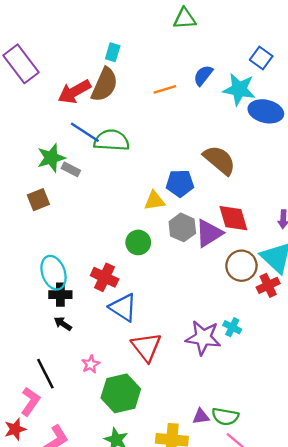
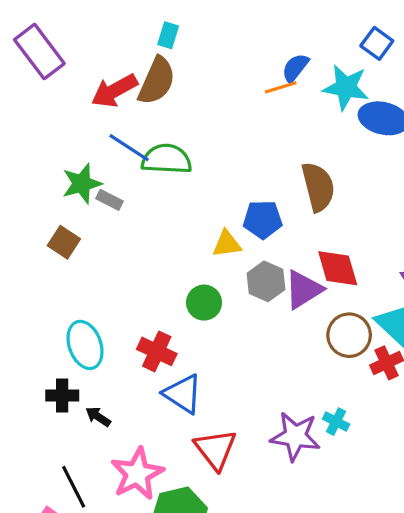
orange line: (165, 89) -> (281, 87), moved
brown semicircle: (219, 160) -> (318, 187), turned 36
brown square: (38, 200) -> (64, 242), turned -35
black cross: (60, 295) -> (62, 395), moved
pink star: (91, 364) -> (137, 474), size x2.0

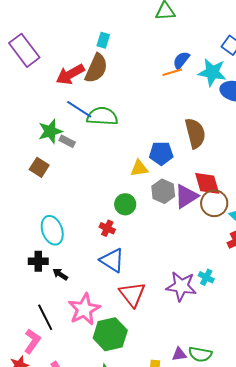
brown circle: (349, 335) -> (214, 203), moved
red cross: (157, 351) -> (107, 228), moved, size x0.7

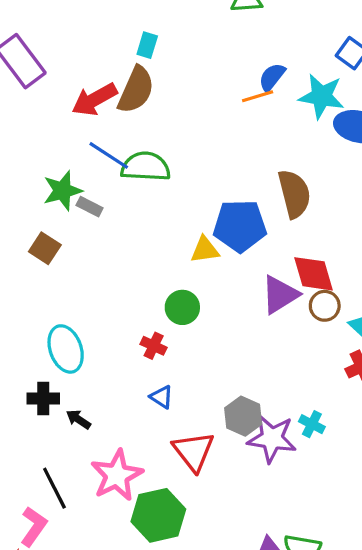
blue pentagon: (161, 153) -> (240, 226), size x1.4
gray hexagon: (163, 191) -> (243, 416), moved
brown circle: (214, 203) -> (325, 306), size x0.7
blue triangle: (112, 260) -> (162, 397), size x0.6

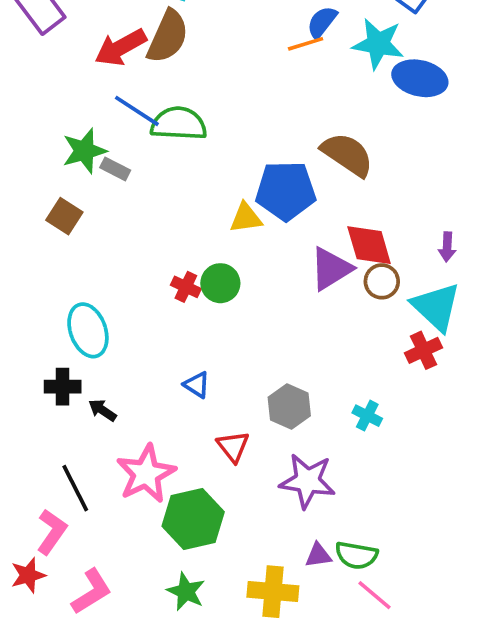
brown semicircle: (294, 194) -> (347, 154), turned -42
red cross: (154, 346) -> (186, 287), moved
purple star: (272, 439) -> (307, 481), moved
red triangle: (194, 451) -> (233, 446), size x0.7

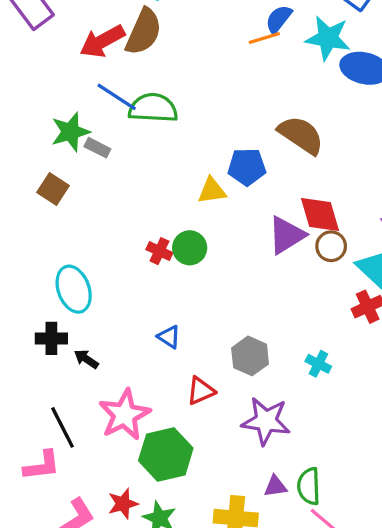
blue pentagon: (286, 191) -> (247, 167), size x0.7
red triangle: (233, 446) -> (201, 391), turned 44
pink L-shape: (52, 532) -> (42, 466), turned 48
green semicircle: (356, 555) -> (309, 486), turned 78
red star: (28, 575) -> (123, 504), moved

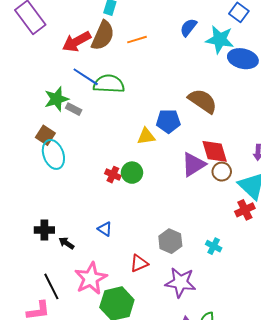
orange line: (264, 38) -> (137, 40), moved
cyan ellipse: (74, 289) -> (53, 154), moved
blue triangle: (169, 337) -> (105, 229), moved

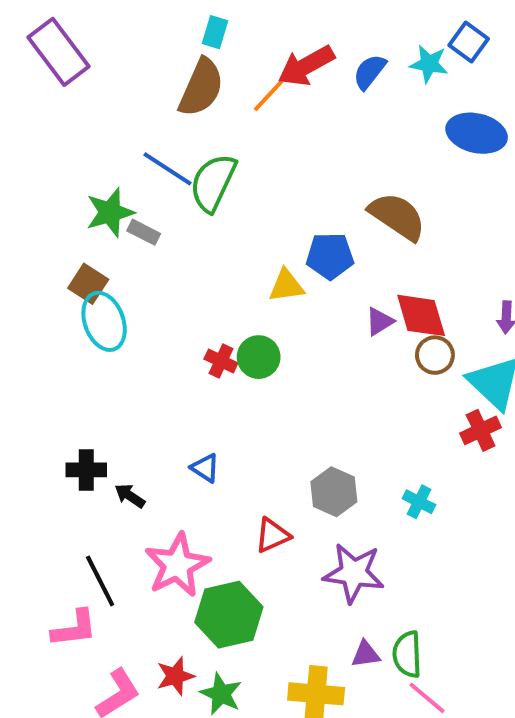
orange line: (137, 40) -> (269, 96), turned -30
cyan star: (220, 40) -> (429, 64), moved, size x0.7
red arrow: (77, 42) -> (306, 66), moved
green semicircle: (109, 84) -> (213, 183), turned -68
purple triangle: (193, 165) -> (379, 321), moved, size x0.6

